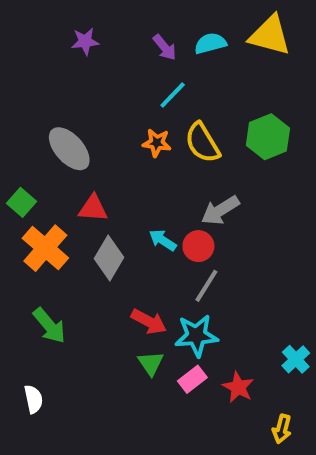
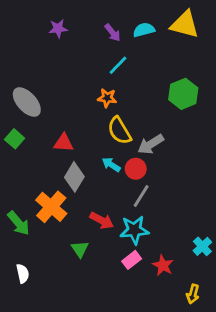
yellow semicircle: (202, 143) -> (119, 131), moved
gray ellipse: (69, 149) -> (27, 102), moved
orange cross: (45, 248) -> (51, 207), moved
green arrow: (49, 326) -> (19, 223), moved
green triangle: (151, 363) -> (80, 249), moved

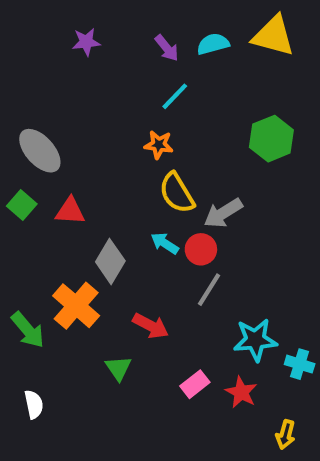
red triangle: (64, 143) -> (70, 211), moved
cyan star: (134, 230) -> (255, 340), moved
cyan cross: (202, 246) -> (300, 364), turned -30

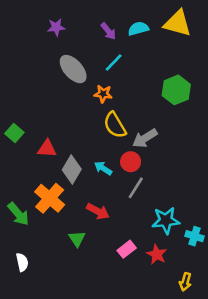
gray ellipse: (40, 151) -> (73, 69), moved
red triangle: (70, 211) -> (47, 149), moved
cyan arrow: (165, 243) -> (103, 168), moved

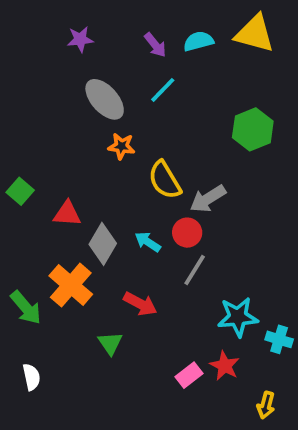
orange star: (103, 94) -> (121, 146), moved
pink rectangle: (127, 249) -> (189, 375), moved

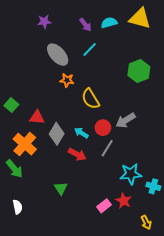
gray arrow: (208, 199) -> (126, 120), moved
orange cross: (71, 285) -> (25, 144), moved
red arrow: (140, 304) -> (77, 154), moved
yellow arrow: (266, 405) -> (146, 222), turned -40

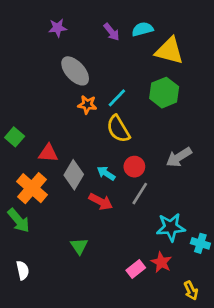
yellow triangle: (140, 19) -> (169, 51), moved
cyan line: (90, 49) -> (117, 98), moved
green hexagon: (139, 71) -> (164, 93), moved
gray arrow: (126, 120) -> (179, 157), moved

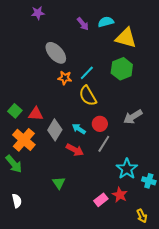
purple star: (58, 28) -> (38, 13), moved
green square: (15, 137) -> (15, 111), moved
cyan star: (171, 227) -> (127, 169), turned -30

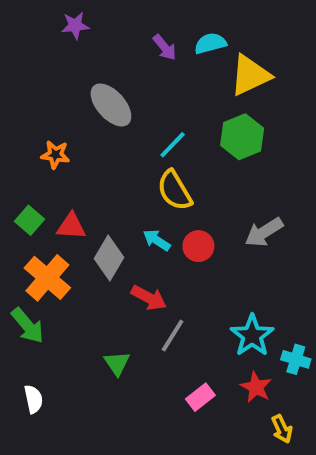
yellow triangle: (126, 38) -> (250, 75), turned -40
orange star: (65, 78) -> (55, 155), moved
cyan arrow: (79, 129) -> (157, 240), moved
gray line: (104, 144) -> (173, 336), moved
red star: (120, 195) -> (256, 387), moved

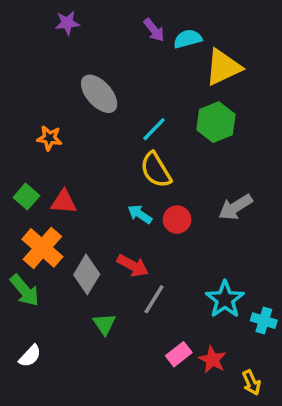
purple arrow: (165, 47) -> (154, 30), moved
gray diamond: (109, 258) -> (87, 274), moved
red star: (256, 387) -> (212, 360), moved
white semicircle: (33, 399) -> (30, 356), turned 55

